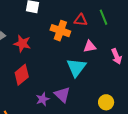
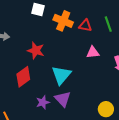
orange cross: (60, 31) -> (63, 21), moved
red star: (22, 44) -> (36, 50), moved
cyan triangle: (76, 67) -> (61, 75), moved

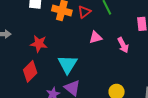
red triangle: (85, 26) -> (84, 12), turned -40

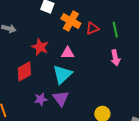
pink triangle: (96, 37) -> (68, 53), moved
pink arrow: (123, 45) -> (115, 58), moved

